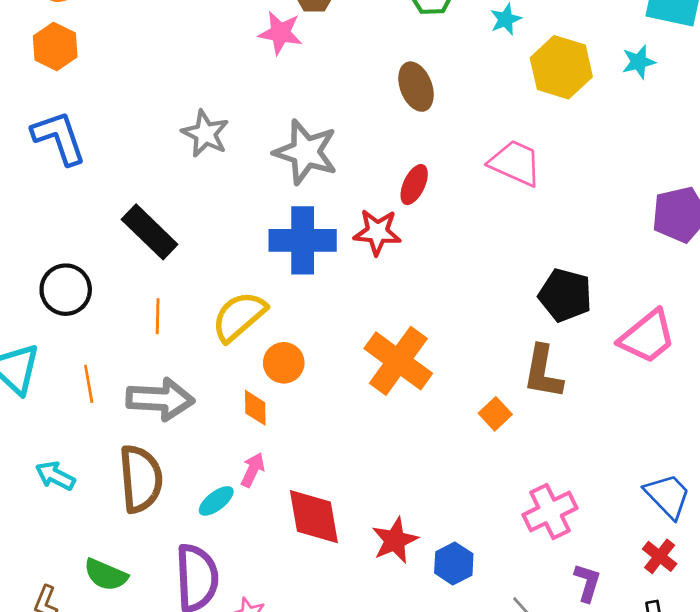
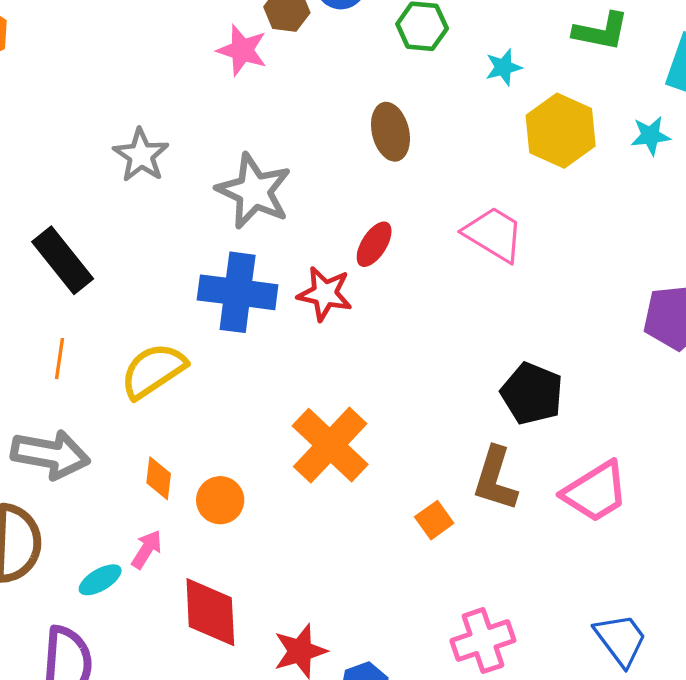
pink trapezoid: (647, 337) -> (595, 492), moved
orange circle: (284, 363) -> (220, 500), moved

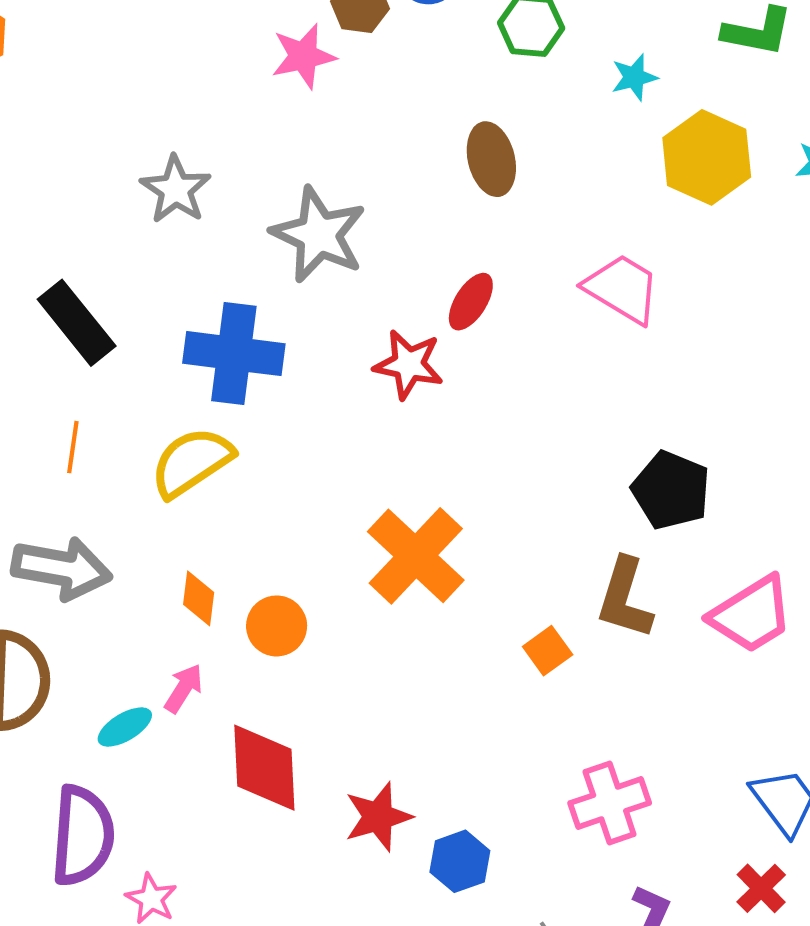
pink star: (242, 50) -> (303, 56), turned -30
blue cross: (238, 292) -> (234, 354), moved

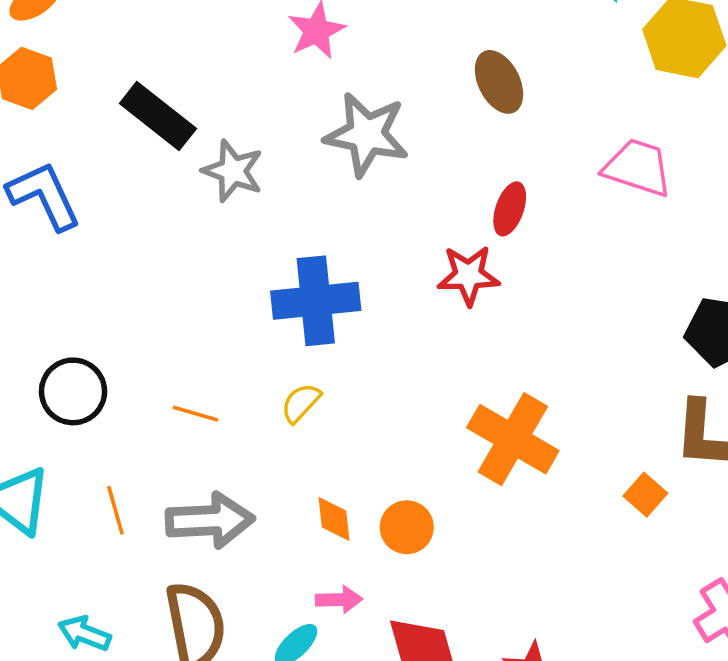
gray star: (319, 235) -> (367, 134), moved
black rectangle: (77, 323) -> (158, 116), moved
orange line: (73, 447) -> (196, 414), turned -69
yellow semicircle: (192, 462) -> (301, 403), size x0.6
pink arrow: (184, 688) -> (339, 600), turned 69

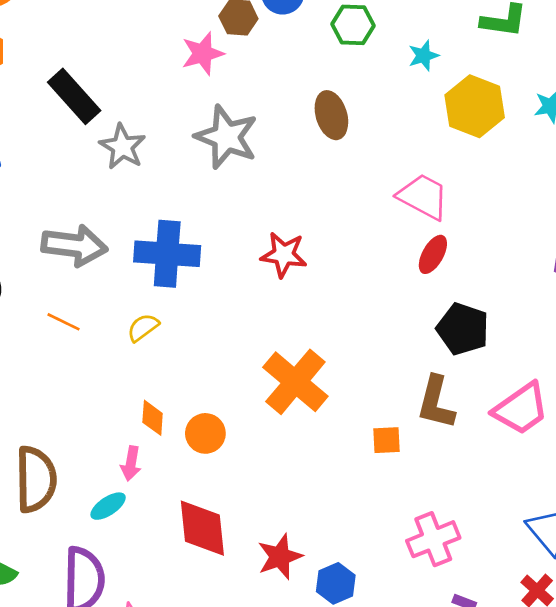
red ellipse: (510, 209) -> (433, 254), moved
orange square: (645, 495) -> (386, 440), turned 36
gray arrow: (210, 520) -> (74, 245), moved
pink arrow: (339, 600) -> (131, 463), moved, turned 92

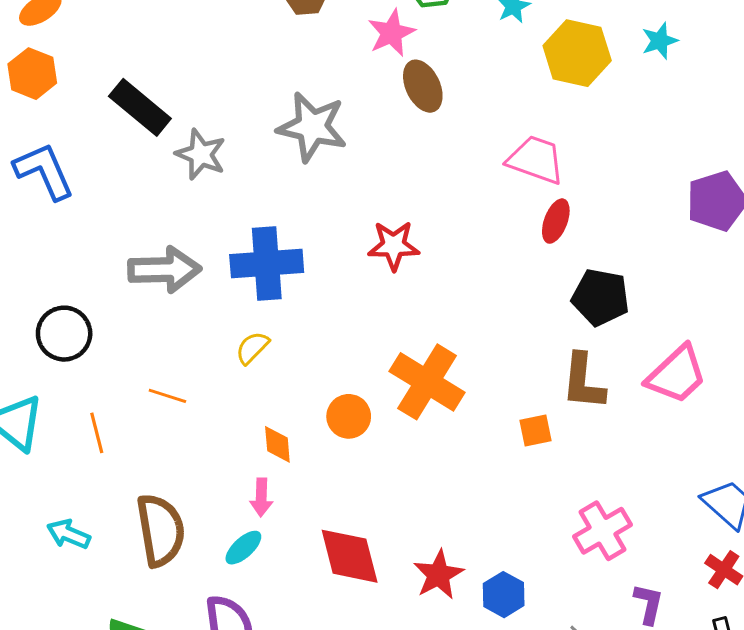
pink star: (203, 54) -> (391, 33), moved
orange line: (63, 322) -> (167, 396), moved
orange circle: (205, 433) -> (349, 416), moved

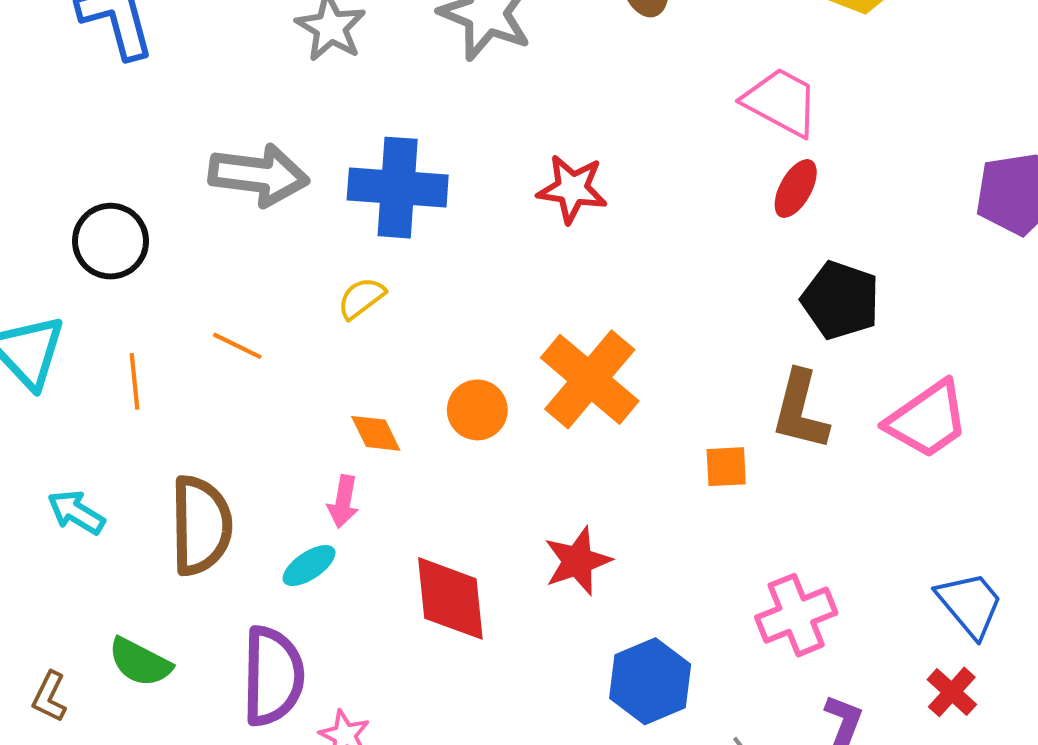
orange diamond: (277, 444) -> (376, 433), turned -30
red star: (438, 575) -> (578, 561), moved
blue hexagon: (504, 595) -> (650, 681), size x1.4

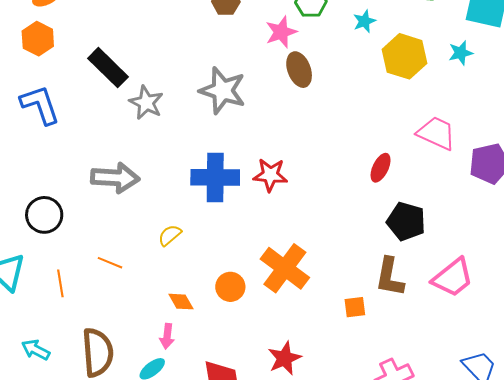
pink trapezoid: (781, 102) -> (436, 133), moved
blue cross: (398, 188) -> (215, 177), moved

